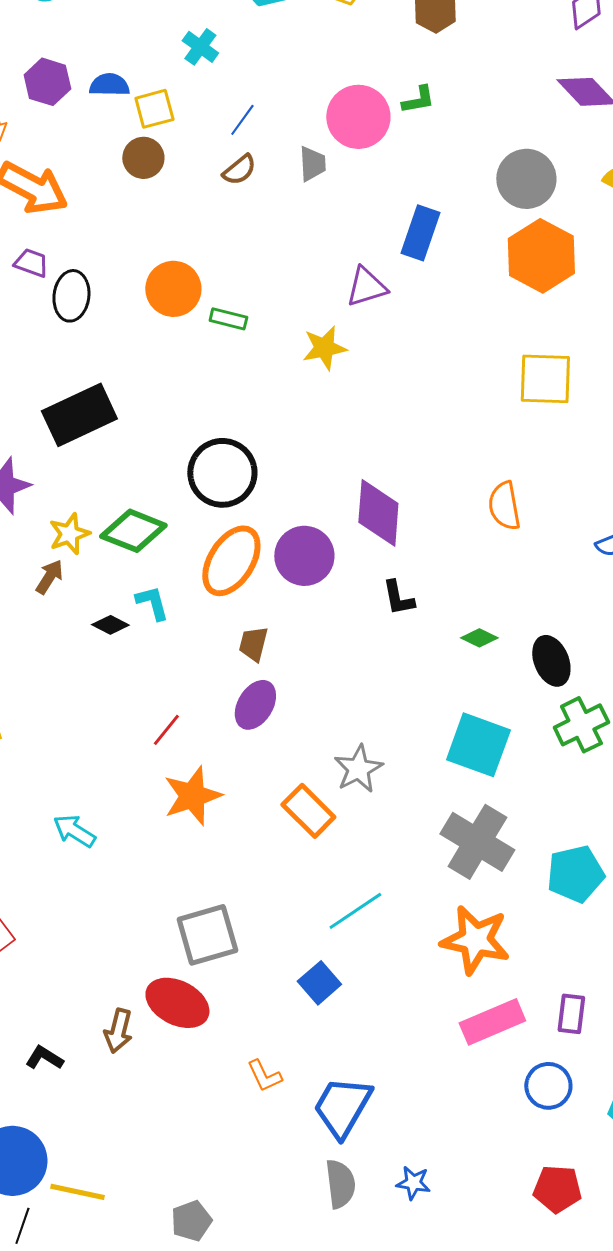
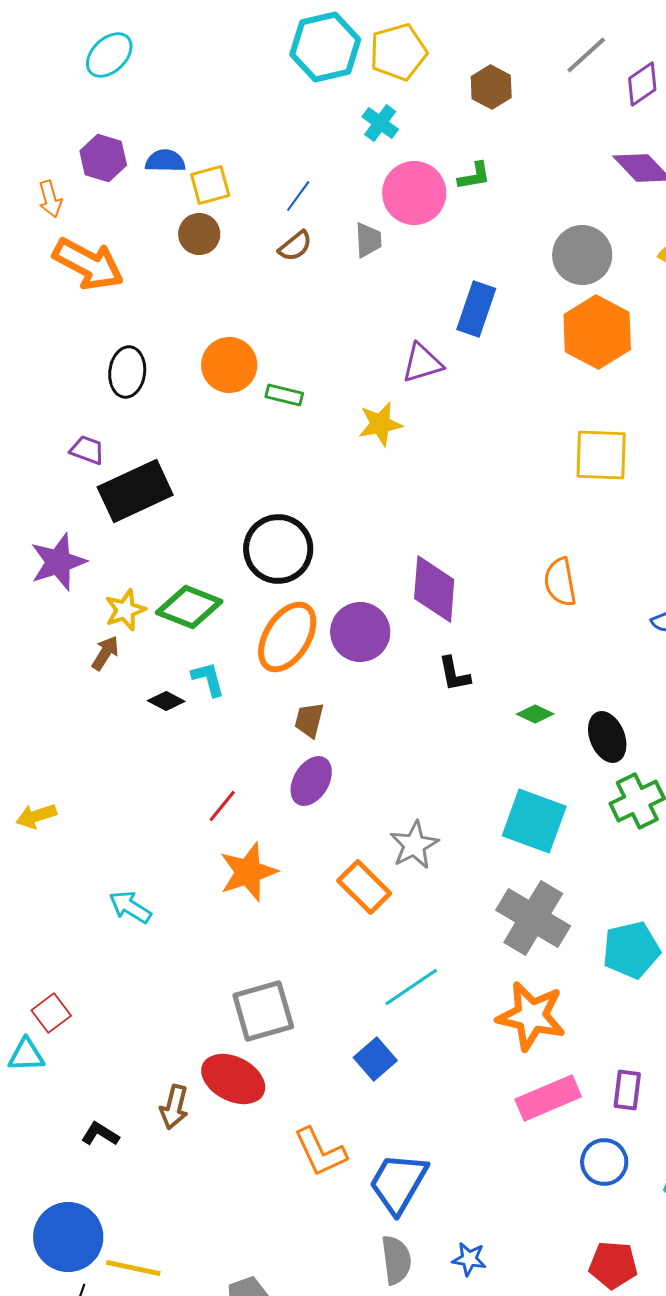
cyan cross: (200, 47) -> (380, 123), moved
purple trapezoid: (31, 263) -> (87, 450), moved
orange L-shape: (264, 1076) -> (320, 1152), size x1.5

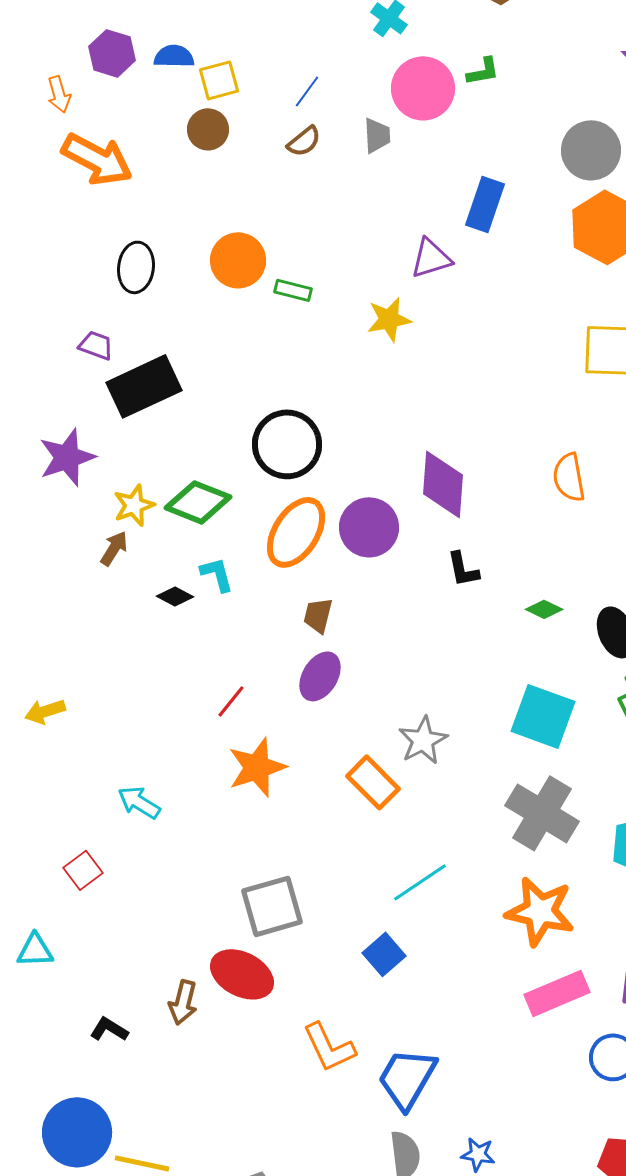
red square: (51, 1013) -> (83, 870), moved

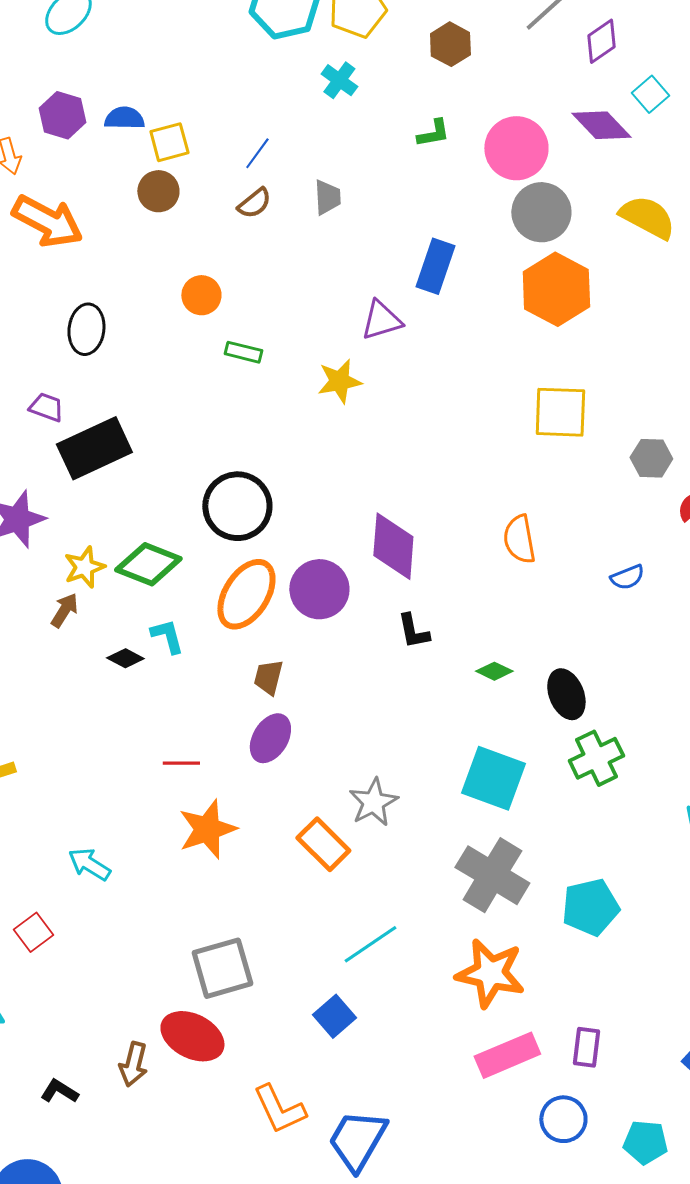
pink circle: (423, 88) -> (516, 148), moved
orange circle: (238, 260) -> (201, 295), moved, size x0.7
red line: (231, 701) -> (181, 763), turned 51

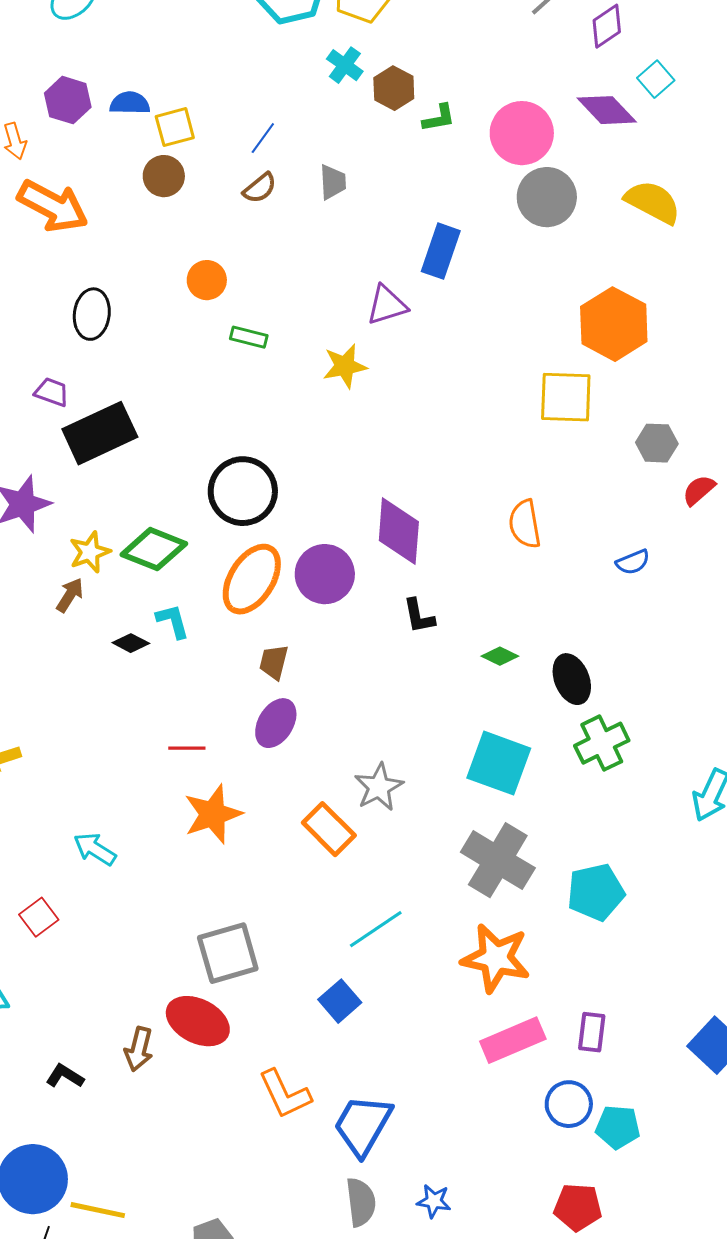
brown hexagon: (450, 44) -> (394, 88), moved
orange hexagon: (556, 289) -> (614, 324), moved
cyan pentagon: (645, 1142) -> (618, 1127), moved

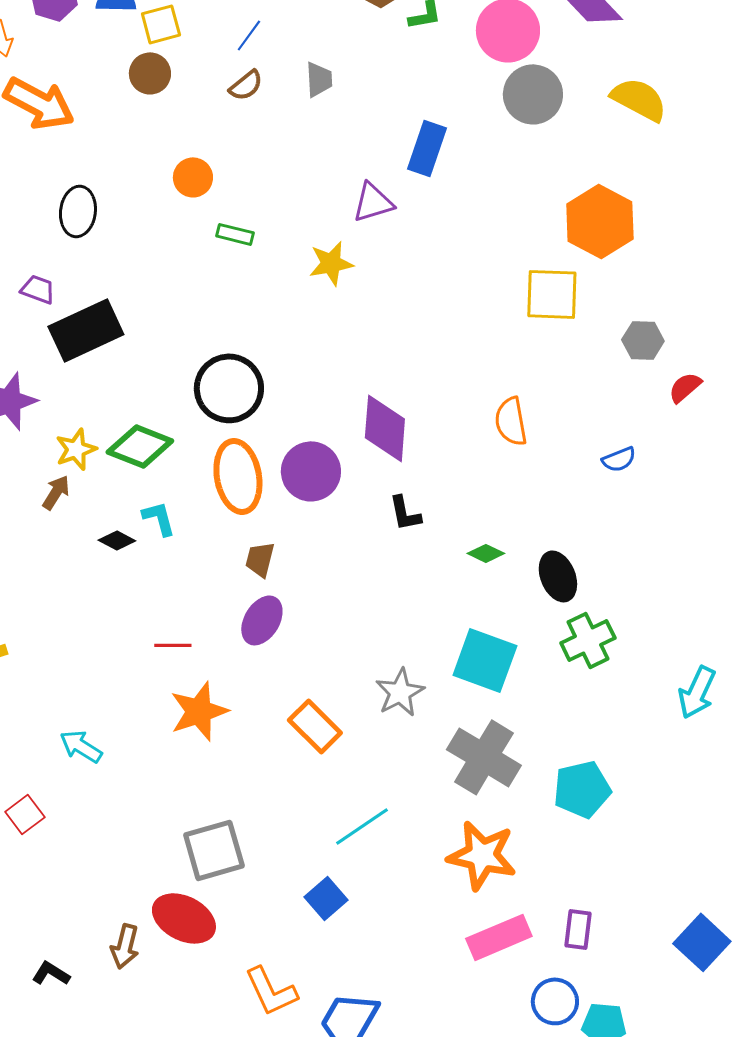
orange ellipse: (252, 579) -> (238, 476), turned -42
gray star: (379, 787) -> (400, 692), moved

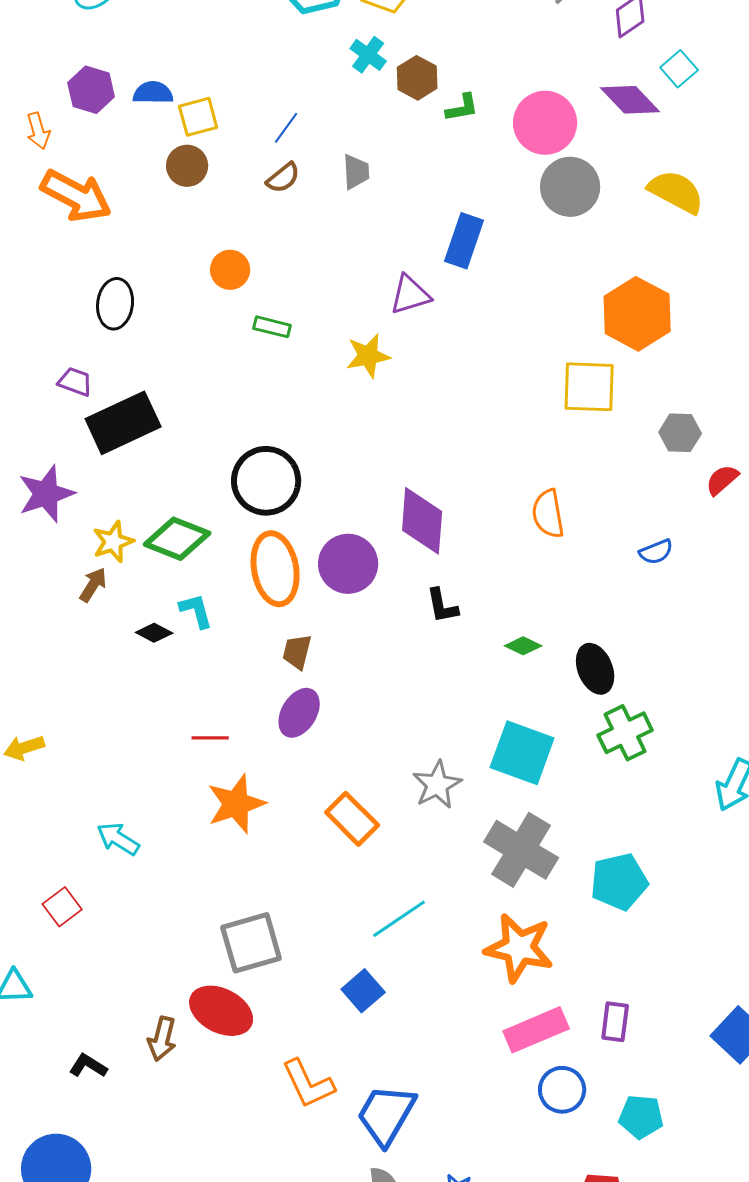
blue circle: (555, 1001) -> (562, 1090), moved

